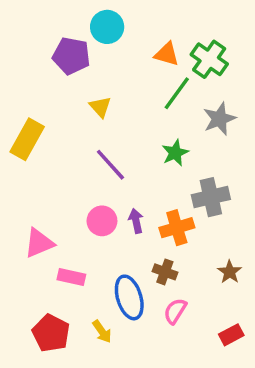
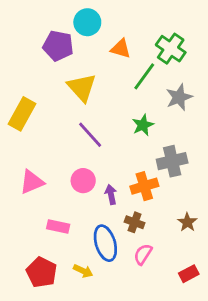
orange triangle: (167, 54) -> (121, 49), moved
yellow triangle: (100, 107) -> (82, 88), size x1.6
purple arrow: (136, 221) -> (111, 194), moved
pink triangle: (39, 243) -> (32, 182), moved
yellow arrow: (102, 331) -> (83, 271), turned -30

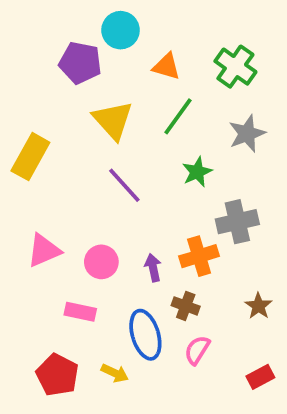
green line: (144, 76) -> (178, 116), moved
pink circle: (83, 181) -> (101, 262), moved

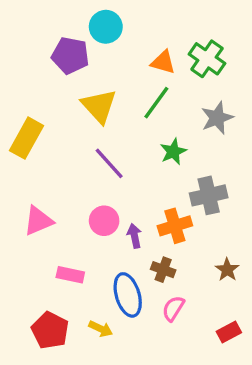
orange triangle: (166, 67) -> (163, 62), moved
pink circle: (101, 262) -> (104, 221), moved

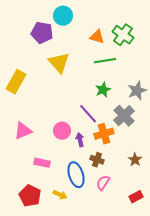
green line: (156, 103) -> (105, 61), moved, turned 45
gray star: (217, 118) -> (137, 91), moved
purple line: (109, 163) -> (88, 114), moved
gray cross: (209, 195) -> (124, 116), turned -30

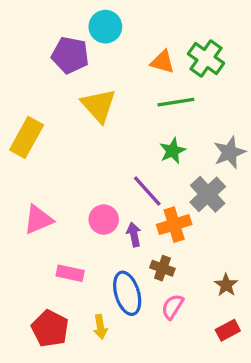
brown star: (135, 160) -> (226, 285), moved
yellow arrow: (60, 195) -> (100, 327), turned 56

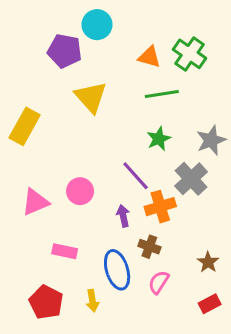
pink circle: (104, 220) -> (80, 191), moved

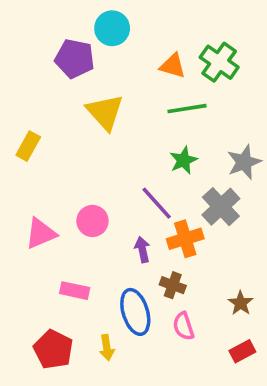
yellow rectangle: (25, 126) -> (28, 146), size x0.7
pink semicircle: (159, 282) -> (183, 326), turned -50

